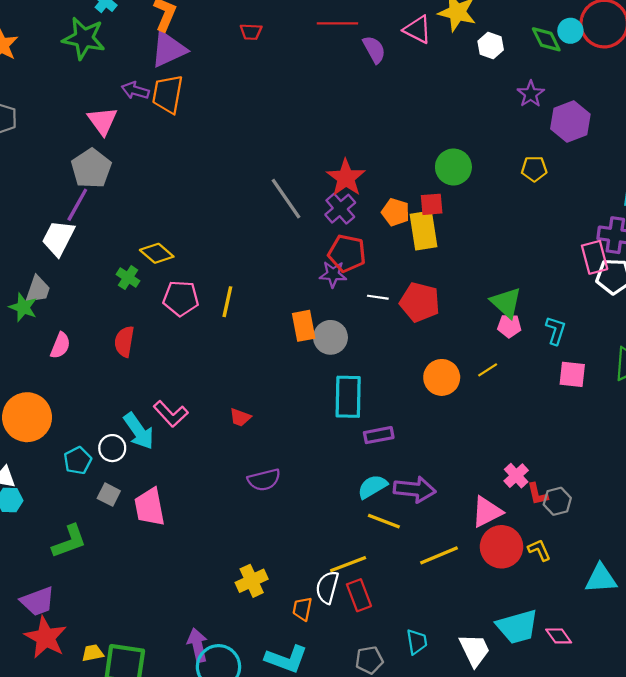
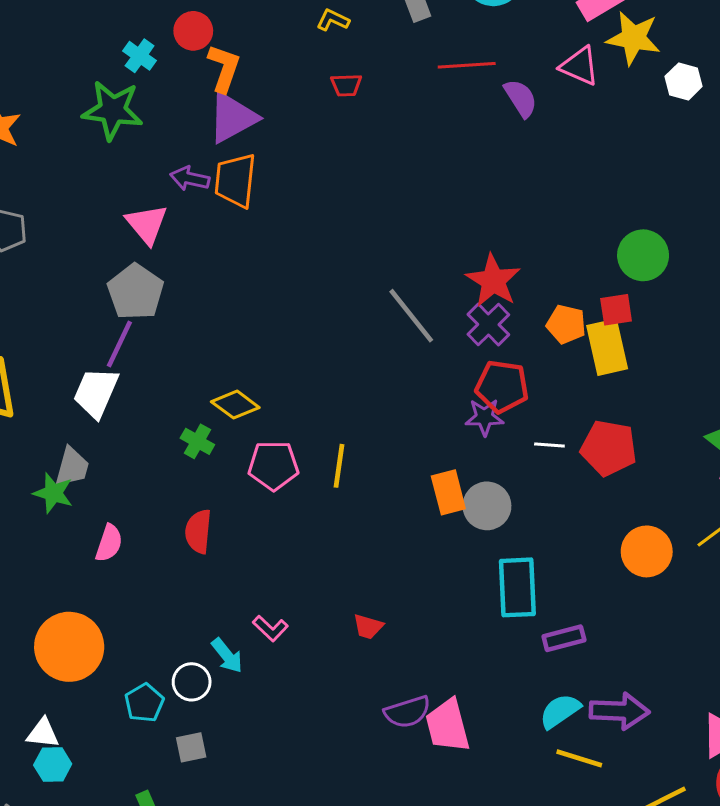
pink L-shape: (171, 414) -> (270, 628), size x0.7
cyan arrow: (139, 431) -> (227, 656), size x0.7
gray square: (109, 495) -> (191, 747), turned -35
pink trapezoid: (150, 507) -> (448, 726), moved

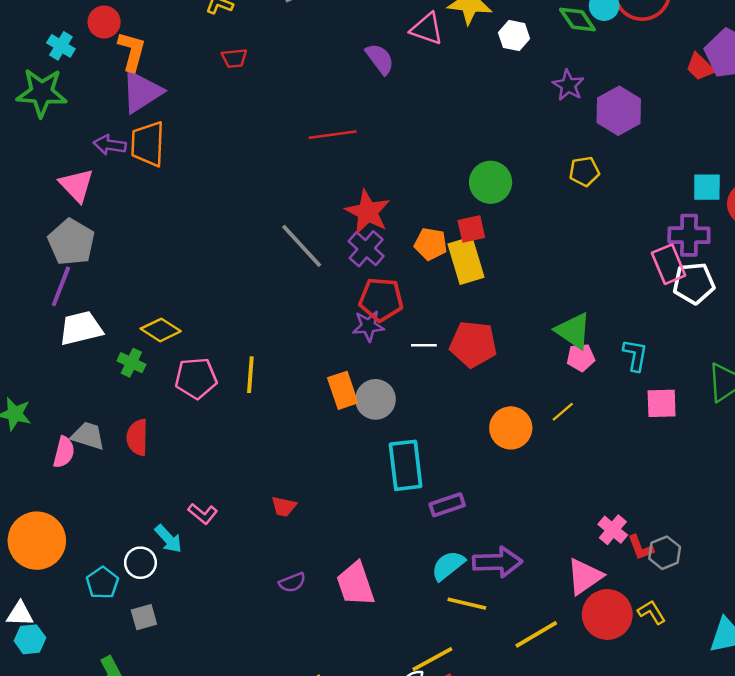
red line: (467, 65) -> (333, 135), moved
white trapezoid: (96, 393) -> (81, 328), moved, turned 57
gray trapezoid: (72, 467) -> (88, 436), moved, turned -84
purple semicircle: (407, 712) -> (292, 582), moved, size x0.7

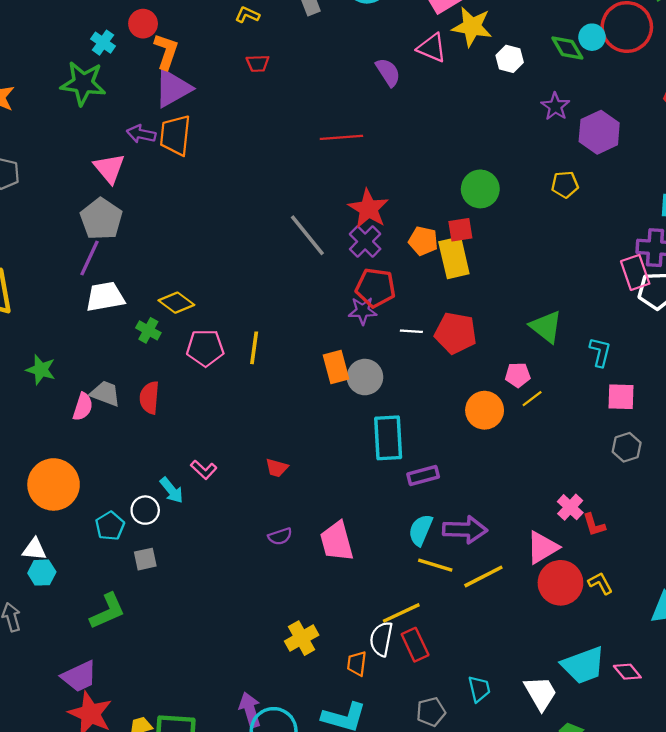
pink pentagon: (581, 357) -> (518, 375), moved
gray hexagon: (665, 553) -> (627, 447), moved
cyan semicircle: (448, 566) -> (421, 530), turned -32
yellow line: (536, 634) -> (483, 576), moved

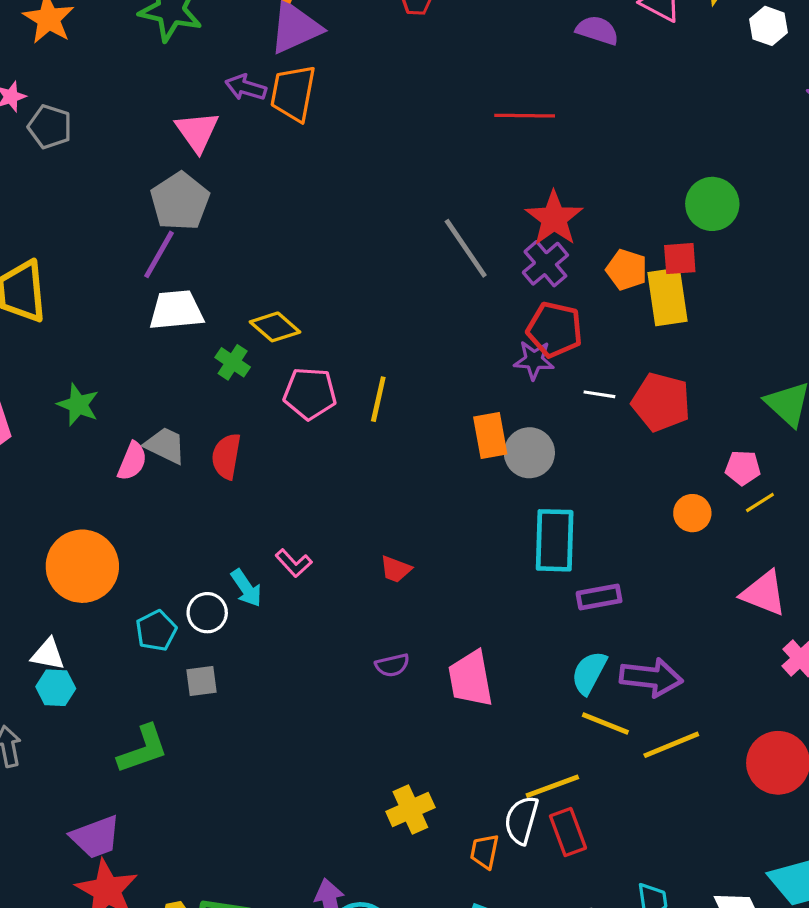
purple semicircle: (388, 72) -> (597, 30), turned -44
orange circle: (485, 410) -> (692, 513), size x0.7
pink triangle: (542, 547) -> (764, 593), moved, turned 48

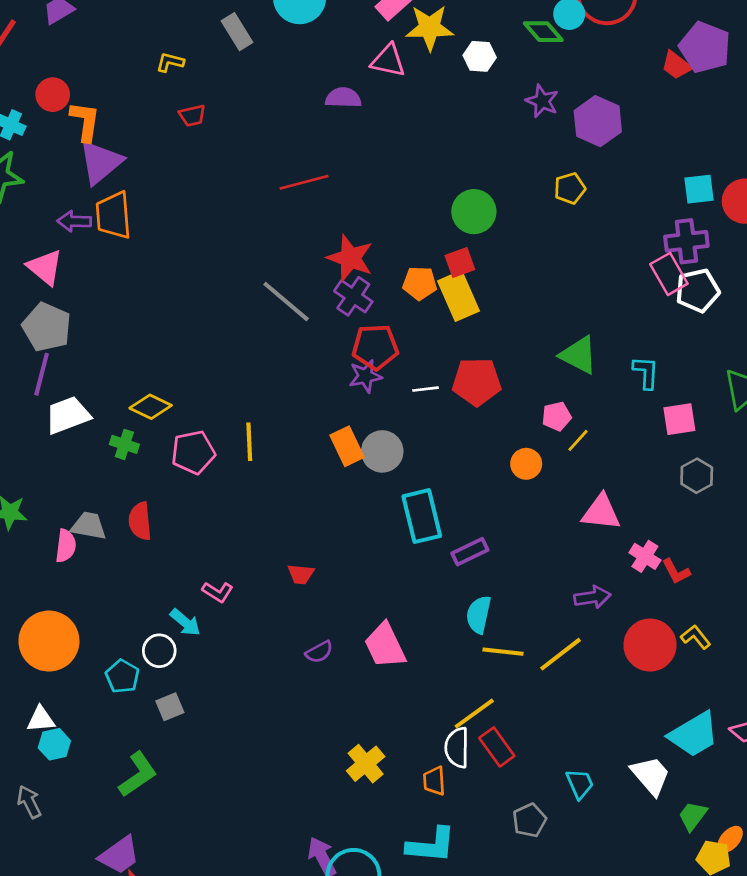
purple arrow: (651, 677) -> (592, 597), moved, size x0.7

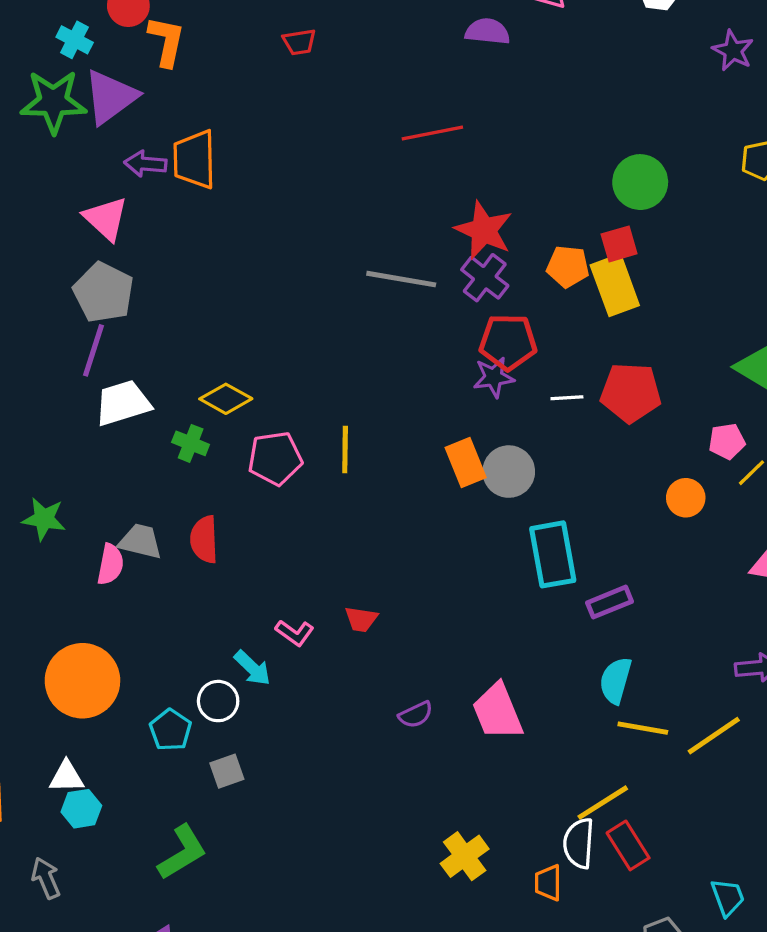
purple triangle: (101, 162) -> (111, 97), moved
gray line: (286, 302) -> (401, 279), turned -34
red trapezoid: (301, 574) -> (361, 619), moved

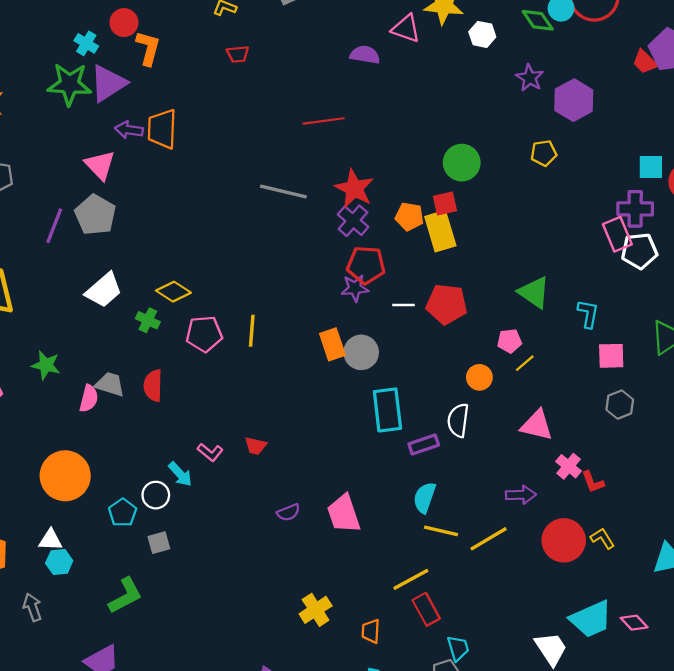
gray line: (401, 279) -> (283, 192), moved
purple line: (94, 350) -> (54, 226), moved
white trapezoid: (123, 403) -> (104, 290), turned 153
white semicircle: (579, 843) -> (458, 420), moved
cyan trapezoid: (728, 897) -> (458, 648), moved

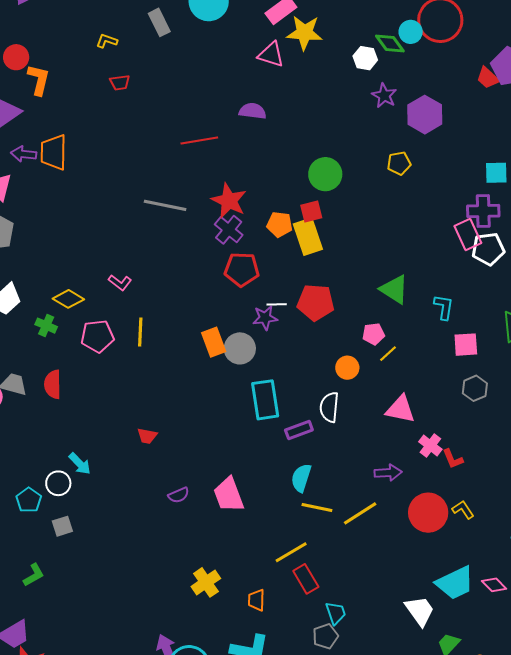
white hexagon: (482, 34) -> (365, 58), moved
purple semicircle: (365, 55) -> (253, 111), moved
purple star: (355, 288) -> (265, 318), moved
pink L-shape: (210, 452) -> (120, 283), moved
green L-shape: (125, 596) -> (34, 575), size x0.7

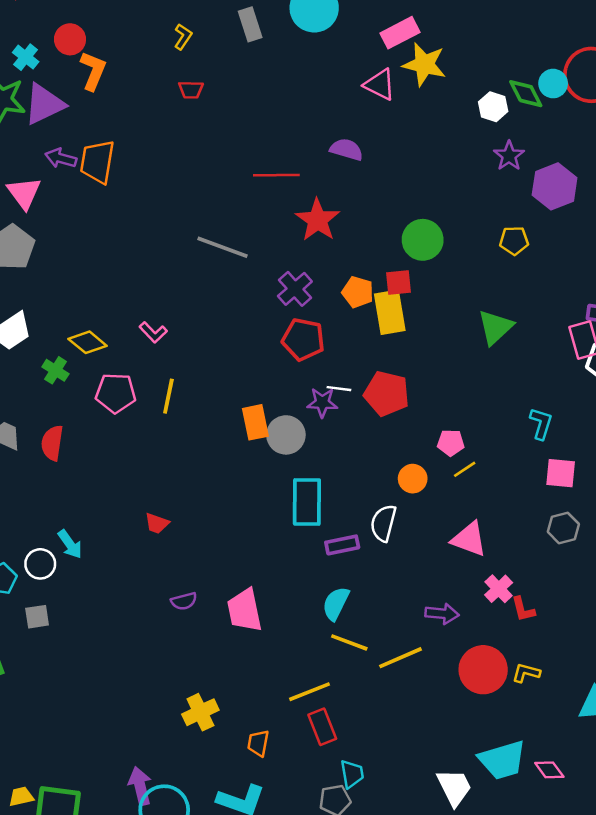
yellow L-shape: (107, 41) -> (183, 37), turned 95
red star: (229, 201) -> (318, 220), moved
green triangle: (394, 289) -> (495, 327), moved, turned 36
yellow L-shape: (463, 510) -> (526, 673), turned -50

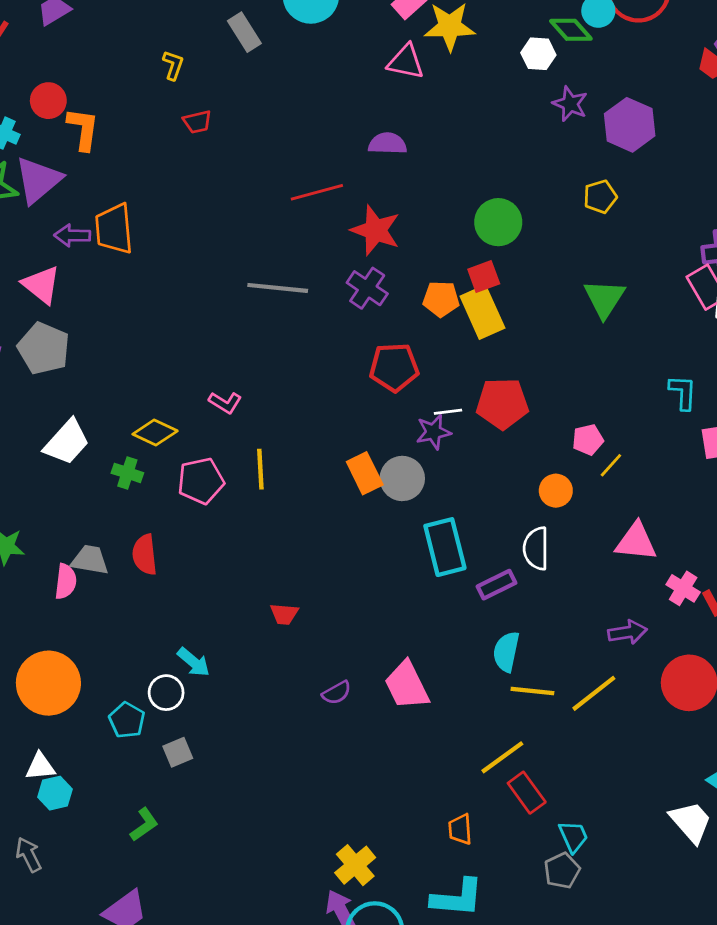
purple cross: (295, 289) -> (367, 288), moved
yellow cross: (200, 712) -> (355, 865), moved

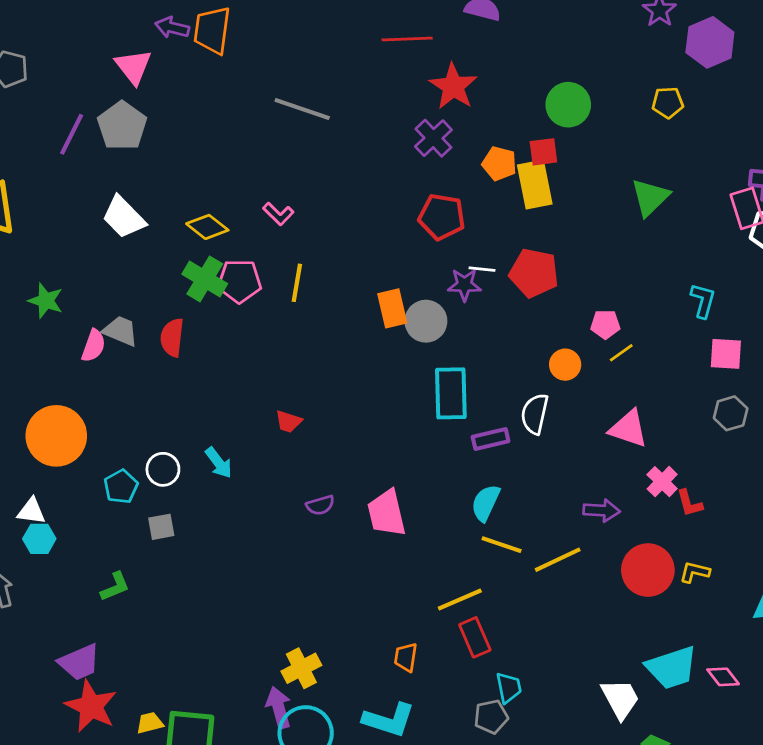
gray line: (278, 288) -> (302, 109), moved
white trapezoid: (67, 442) -> (124, 217), turned 81
green cross: (127, 473) -> (205, 279), moved, size x1.5
cyan arrow: (194, 662) -> (219, 463), moved

